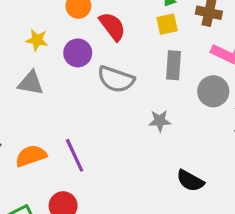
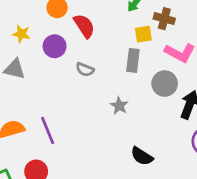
yellow square: (167, 24) -> (143, 34), moved
gray semicircle: (116, 79) -> (85, 70), size x0.6
gray star: (160, 121) -> (119, 106), turned 30

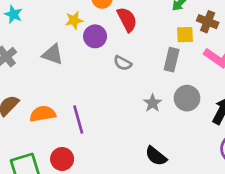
yellow star: (21, 34) -> (74, 20), moved, turned -30
gray circle: (165, 84) -> (187, 98), moved
black semicircle: (142, 156) -> (156, 156), moved

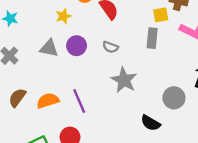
purple circle: (95, 36) -> (77, 46), moved
gray circle: (187, 98) -> (174, 98), moved
gray star: (153, 103) -> (124, 80), moved, size x1.6

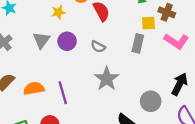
gray triangle: (49, 48) -> (41, 40), turned 48

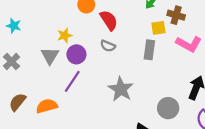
yellow star: (58, 12) -> (65, 35), moved
gray semicircle: (98, 47) -> (108, 46), moved
purple line: (63, 93) -> (72, 81), moved, turned 55

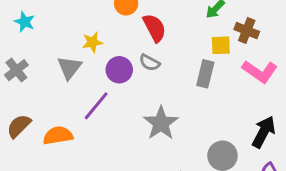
purple circle: (76, 54) -> (119, 70), moved

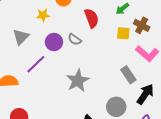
red semicircle: (155, 28) -> (92, 18), moved
yellow star: (92, 42) -> (43, 15), moved
gray rectangle: (205, 74) -> (128, 75), moved, turned -54

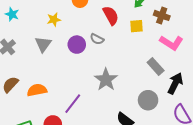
yellow star: (43, 15) -> (54, 20), moved
yellow square: (123, 33) -> (136, 26), moved
purple line: (36, 64) -> (73, 104), moved

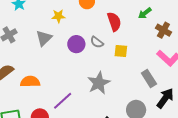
yellow square: (136, 26) -> (121, 51), moved

